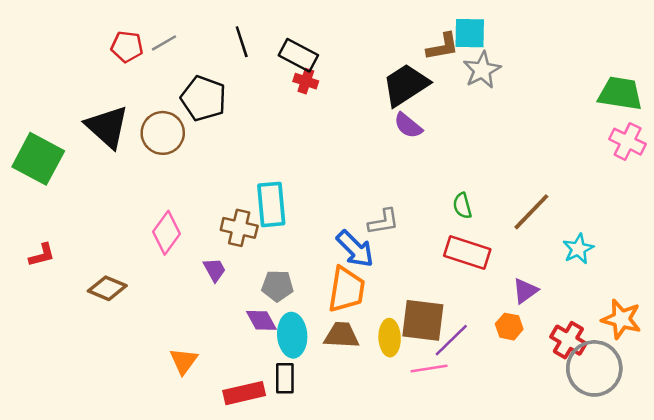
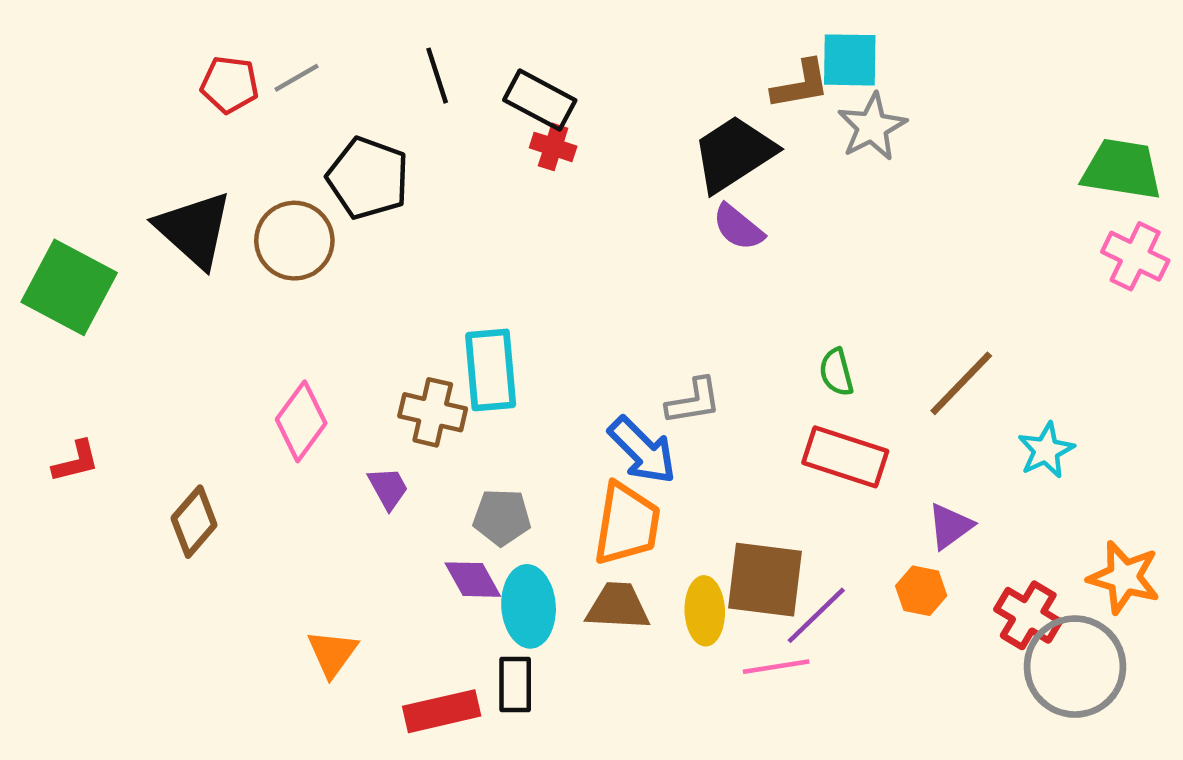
brown diamond: (107, 288) -> (194, 522), turned -72

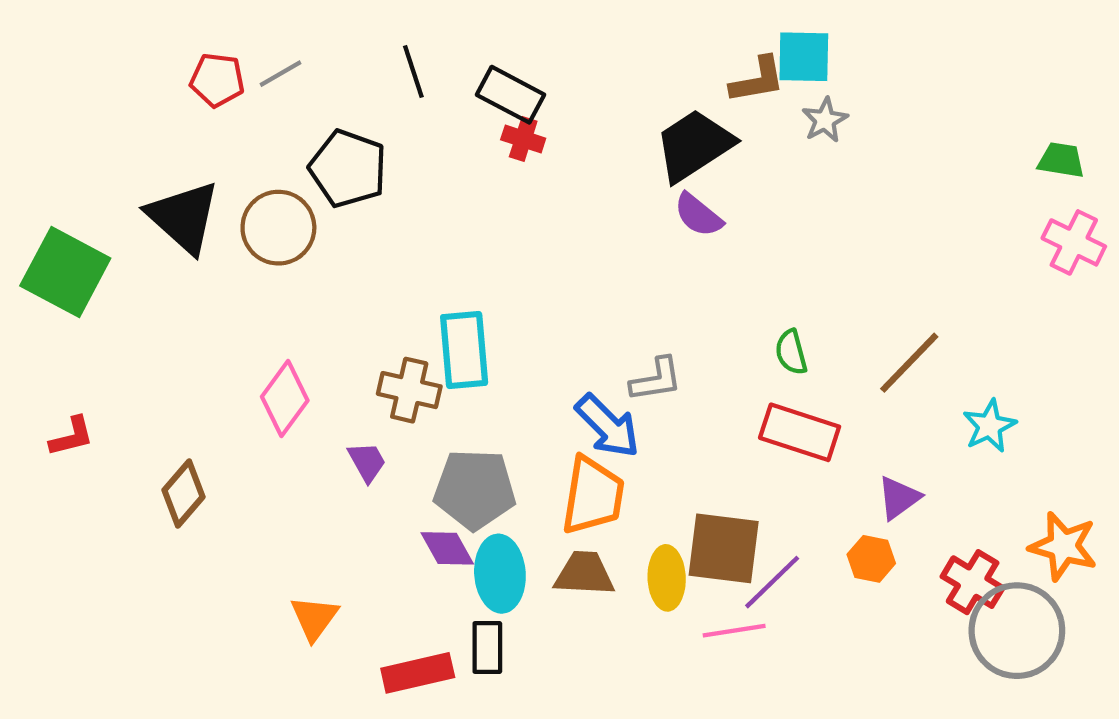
gray star: (872, 127) -> (825, 120), size x0.7
green trapezoid: (1122, 169) -> (1061, 160), size x0.6
gray pentagon: (502, 517) -> (475, 489), size x1.5

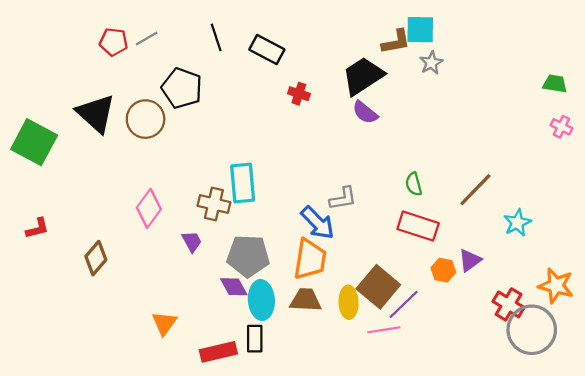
red cross: (523, 139) -> (299, 94), moved
pink cross: (1074, 242) -> (561, 127), size x0.7
brown square: (724, 548) -> (378, 287), turned 33
orange hexagon: (871, 559) -> (443, 270), moved

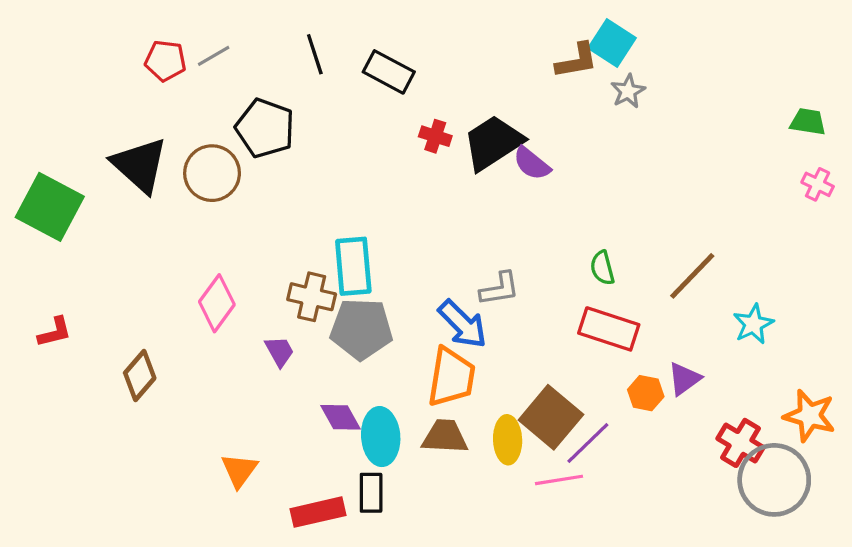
cyan square: (420, 30) -> (612, 43), turned 32
black trapezoid: (363, 76) -> (493, 143), moved
gray pentagon: (248, 256) -> (361, 329), moved

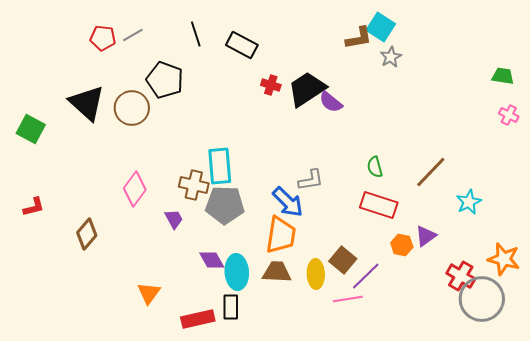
green square: (50, 207) -> (31, 129), size x0.7
brown square: (551, 417) -> (343, 260), size x0.7

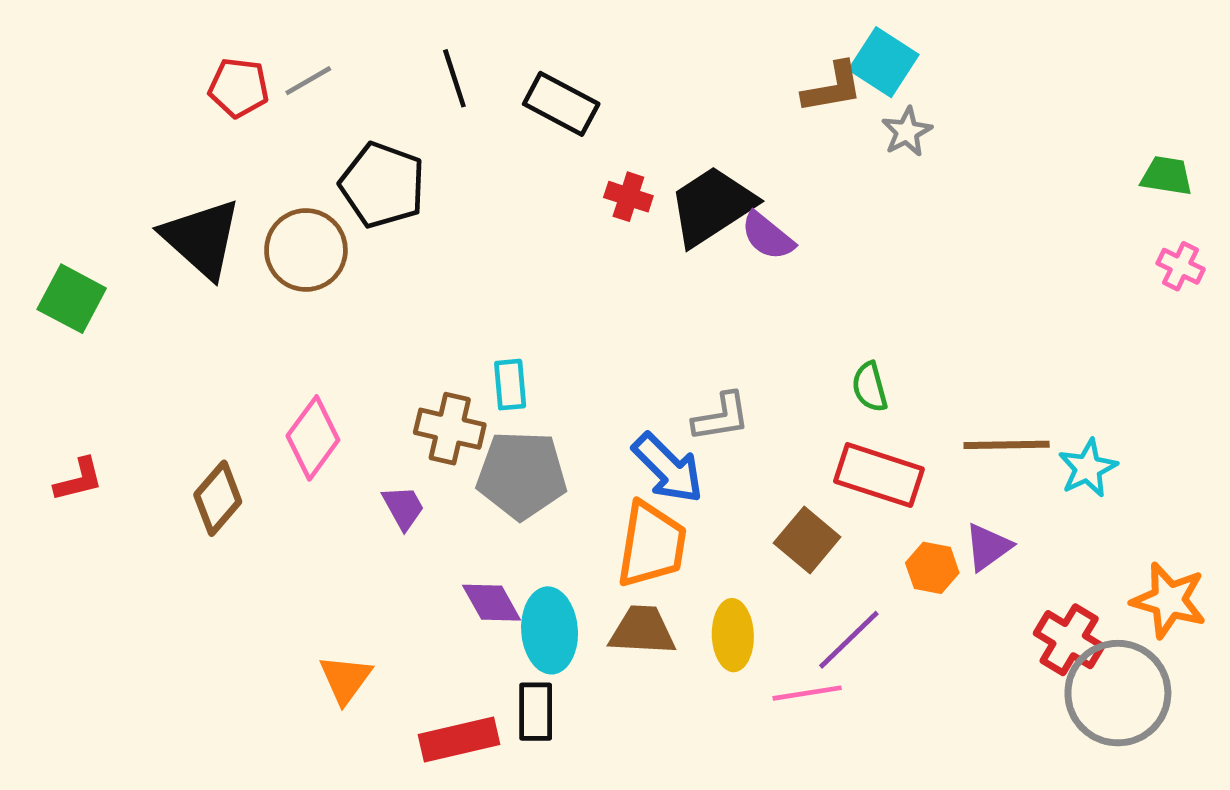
cyan rectangle: (220, 166) -> (510, 385), size x0.6
brown line: (431, 172) -> (1007, 445), moved, turned 45
brown diamond: (87, 234) -> (218, 498), moved
brown square: (343, 260) -> (807, 540), moved

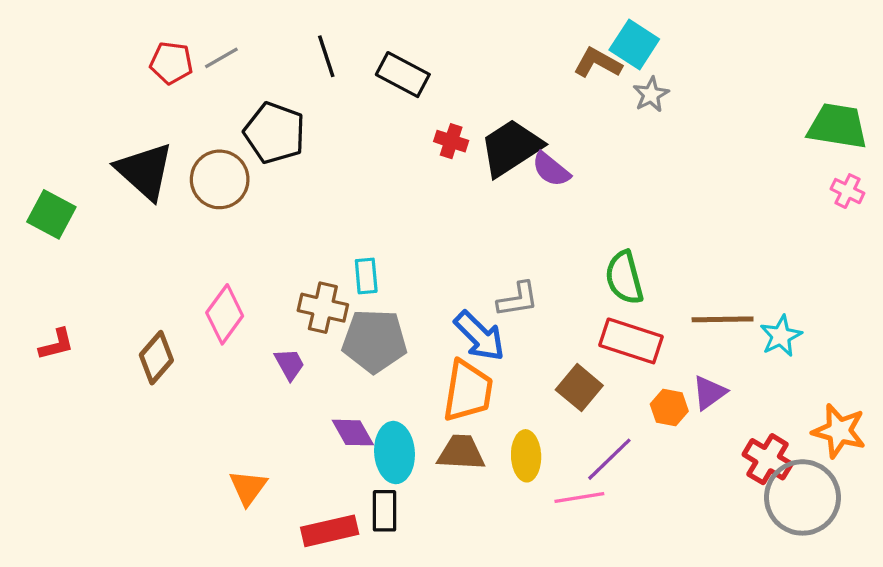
brown L-shape: (833, 88) -> (598, 63), turned -141
green trapezoid: (1167, 176) -> (837, 126), size x1.6
green semicircle: (870, 387) -> (624, 278), size x1.5

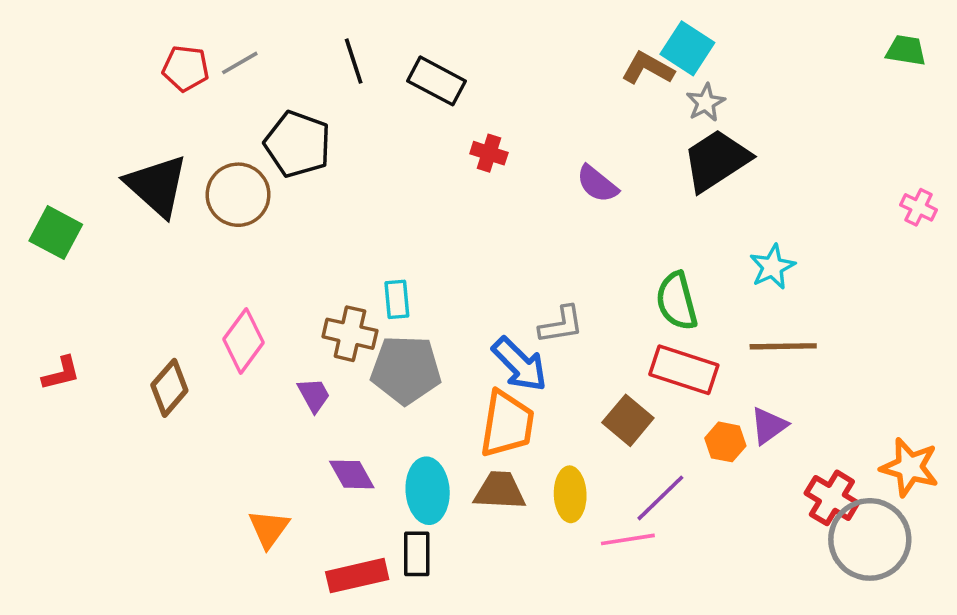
green trapezoid: (837, 126) -> (906, 50), moved, size x0.6
black trapezoid: (511, 148) -> (716, 160), moved
cyan star: (781, 336) -> (772, 267), moved
purple diamond: (353, 433) -> (352, 474), moved

